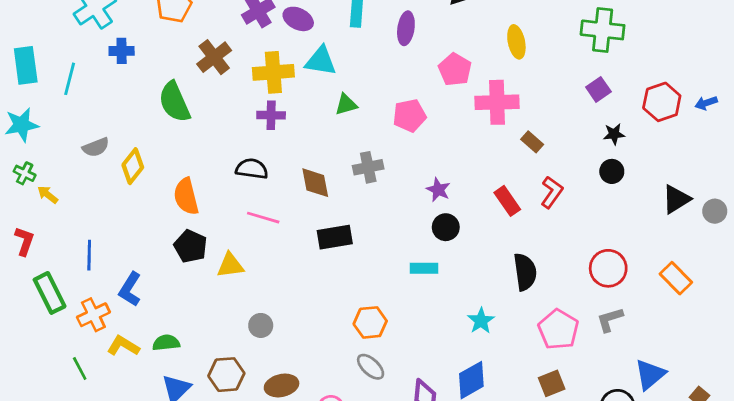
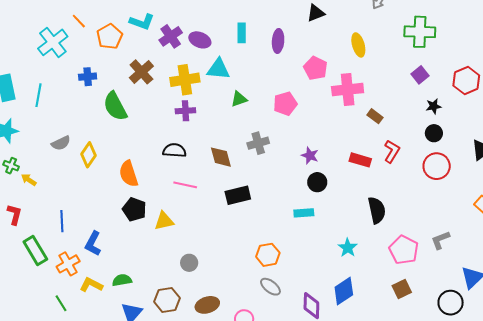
blue cross: (122, 51) -> (88, 77), moved
red rectangle: (507, 201) -> (360, 160), turned -35
red circle: (608, 268) -> (437, 166), moved

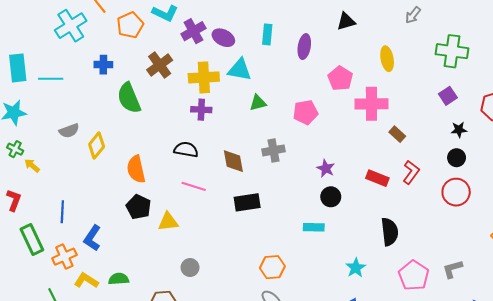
cyan line: (38, 95) -> (51, 79), turned 75

